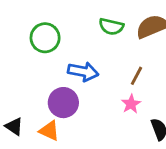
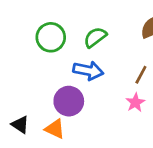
green semicircle: (111, 27) -> (95, 37), moved, turned 130

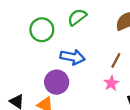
green semicircle: (95, 37) -> (77, 17), moved

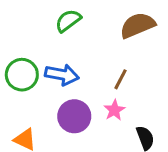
green circle: (42, 30) -> (22, 75), moved
purple circle: (57, 82) -> (74, 116), moved

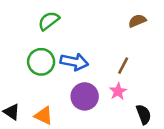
green semicircle: (68, 21) -> (49, 21), moved
brown semicircle: (137, 25) -> (137, 21), size x0.6

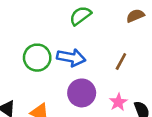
green semicircle: (49, 21) -> (80, 16), moved
pink star: (118, 91) -> (118, 102), moved

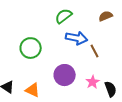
blue arrow: (71, 58) -> (77, 38), moved
brown line: (121, 62) -> (95, 51), turned -56

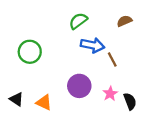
green circle: (31, 48) -> (30, 52), moved

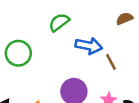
green semicircle: (78, 21) -> (59, 22), moved

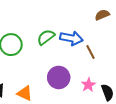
green semicircle: (59, 22) -> (46, 37), moved

